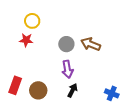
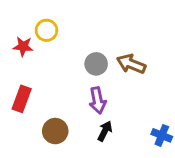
red star: (26, 40) -> (23, 46), moved
red rectangle: (15, 85) -> (22, 99), moved

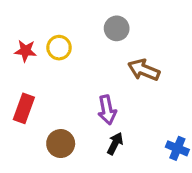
yellow circle: (46, 30) -> (59, 48), moved
gray circle: (96, 64) -> (117, 28), moved

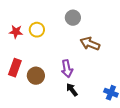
brown circle: (61, 144) -> (36, 76), moved
black arrow: (115, 144) -> (72, 90), turned -64

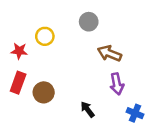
red star: (16, 32) -> (19, 51), moved
purple arrow: (67, 69) -> (117, 84), moved

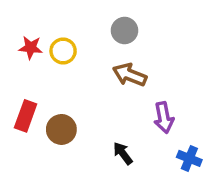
red star: (19, 51) -> (31, 48), moved
brown arrow: (109, 53) -> (130, 75), moved

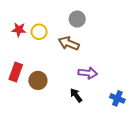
brown arrow: (130, 75) -> (69, 43), moved
purple arrow: (164, 118) -> (88, 73), moved, turned -72

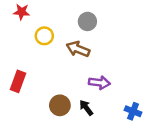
red star: (19, 30) -> (22, 12), moved
brown circle: (38, 80) -> (60, 105), moved

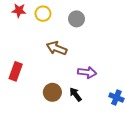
yellow circle: (44, 36) -> (43, 14), moved
brown arrow: (78, 49) -> (57, 48), moved

